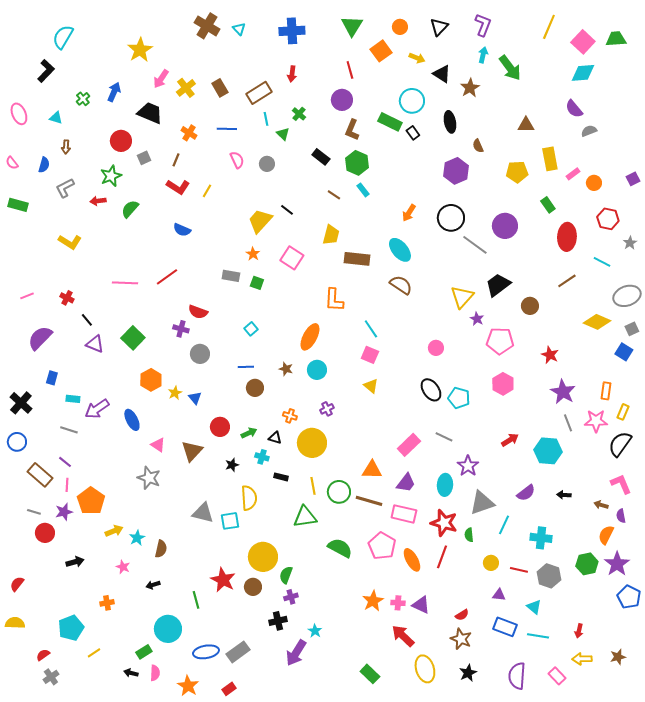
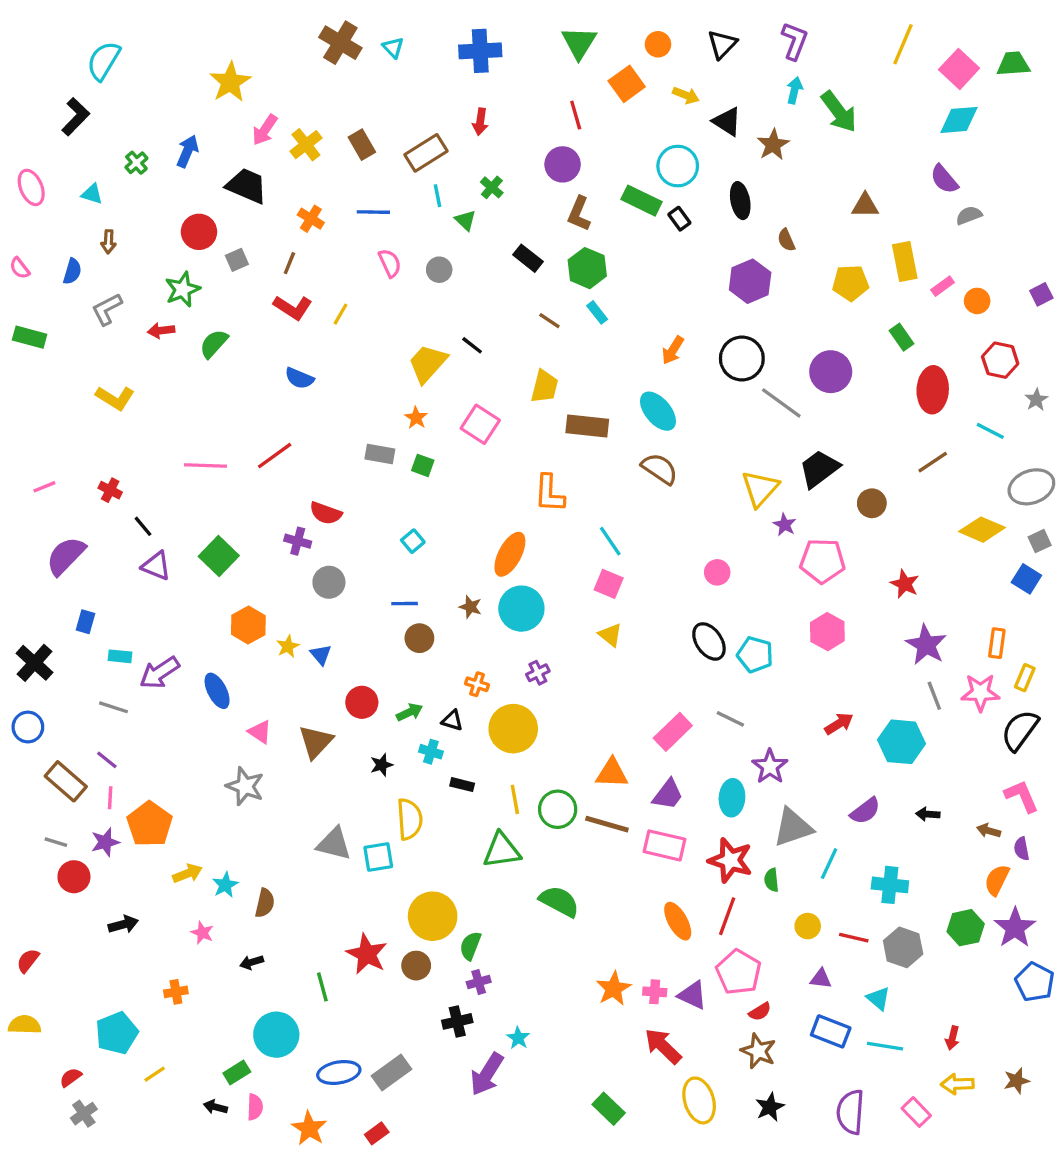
cyan circle: (317, 370) -> (521, 609), size x1.4
pink pentagon: (382, 546) -> (739, 972), moved

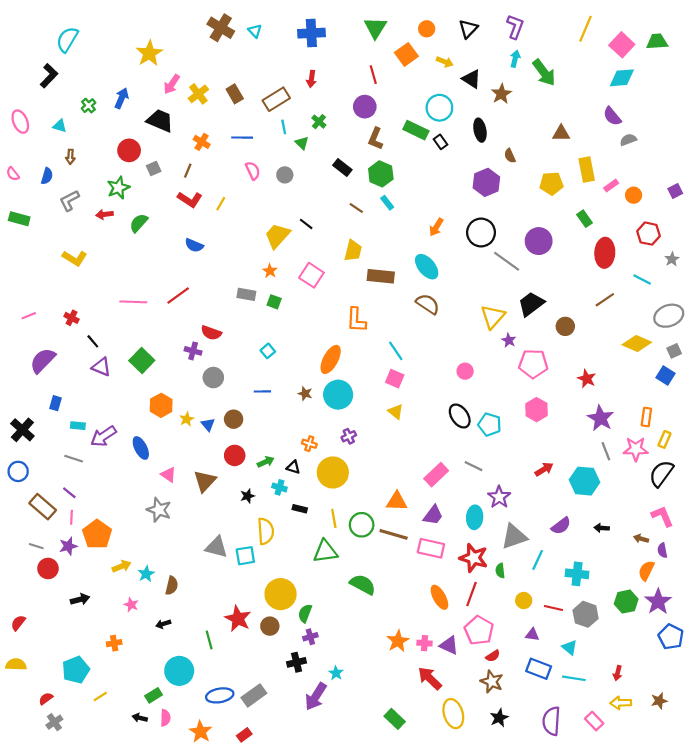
brown circle: (419, 638) -> (234, 419), moved

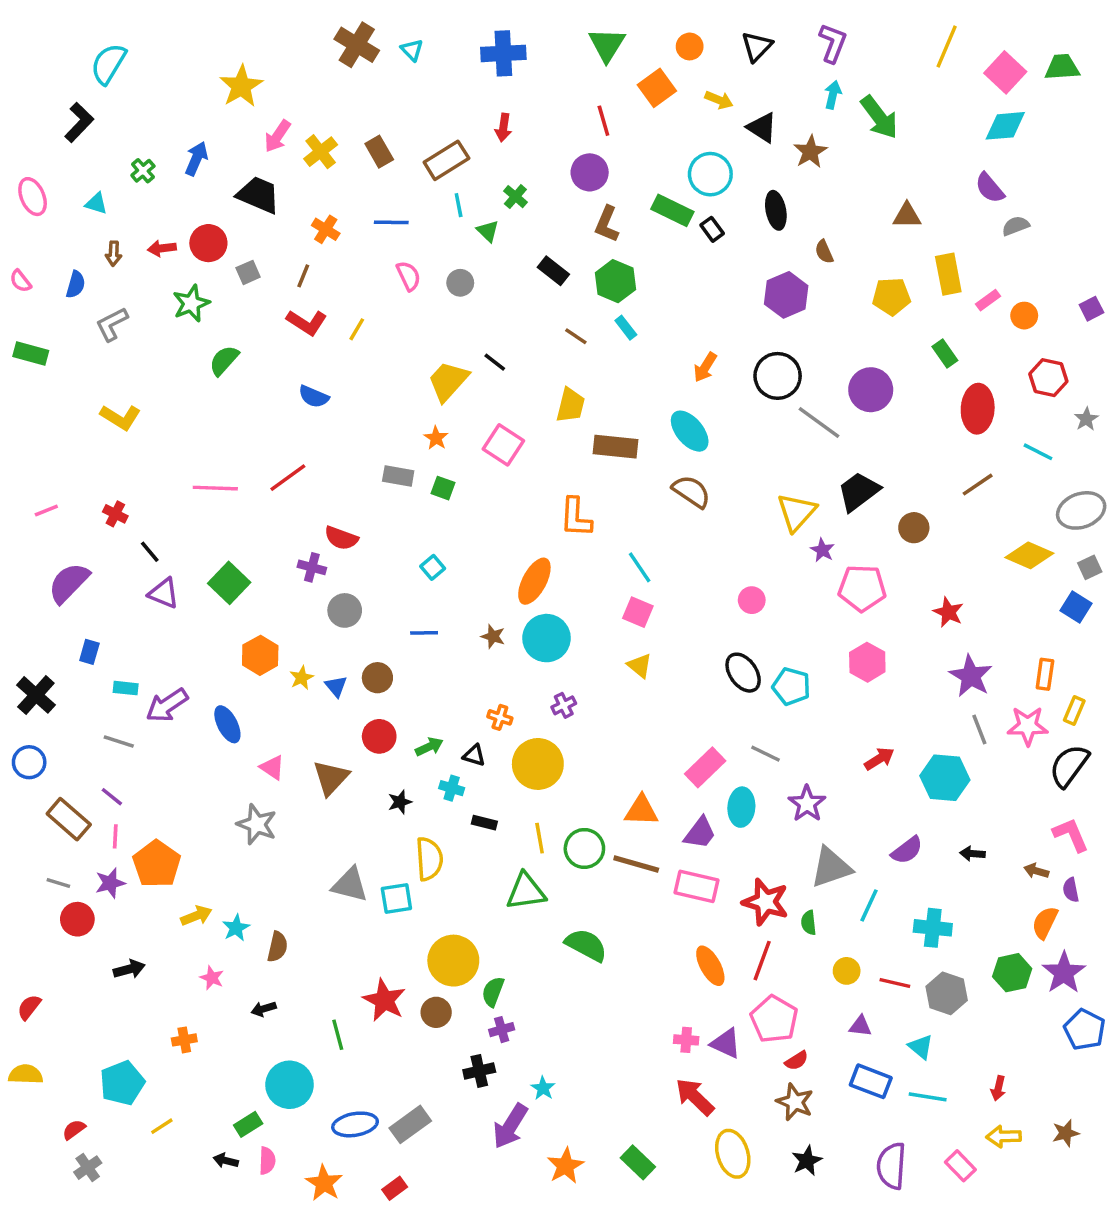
red arrow: (105, 214) -> (162, 248), moved
cyan ellipse: (475, 517) -> (741, 807), moved
orange star: (398, 641) -> (565, 1166), moved

